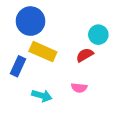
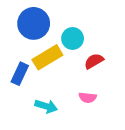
cyan circle: (98, 35) -> (73, 38), moved
yellow rectangle: (43, 52) -> (47, 57), turned -55

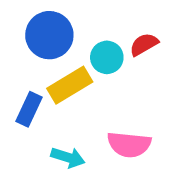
red semicircle: (94, 61) -> (144, 44), moved
pink semicircle: (88, 97) -> (129, 144), size x1.6

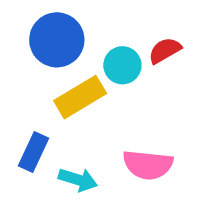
blue rectangle: (29, 109) -> (34, 152), moved

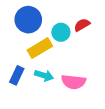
cyan arrow: (78, 180) -> (44, 75), moved

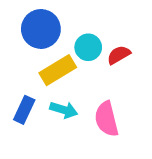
red semicircle: (82, 25) -> (119, 55), moved
pink semicircle: (74, 82) -> (107, 119), turned 70

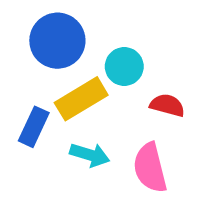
red semicircle: (119, 55) -> (167, 105), moved, turned 45
blue rectangle: (24, 110) -> (34, 127), moved

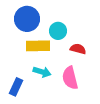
yellow rectangle: (81, 99) -> (38, 46), turned 30
blue rectangle: (34, 127) -> (16, 87), moved

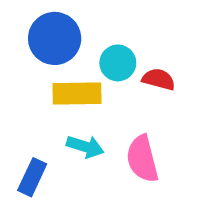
red semicircle: (78, 49) -> (159, 79), moved

